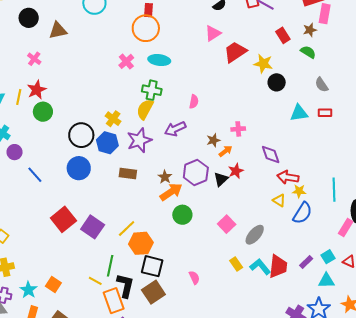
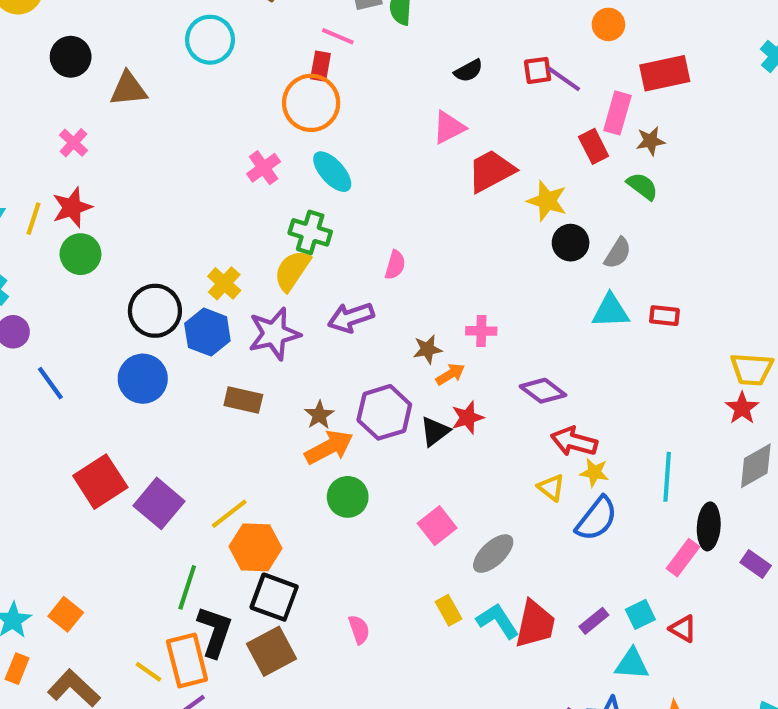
pink rectangle: (325, 14) -> (617, 113), moved
cyan ellipse: (159, 60) -> (332, 172), turned 35
gray semicircle: (322, 85) -> (618, 253), moved, turned -119
purple diamond: (271, 154) -> (543, 391), turned -40
yellow line: (95, 281) -> (148, 672), moved

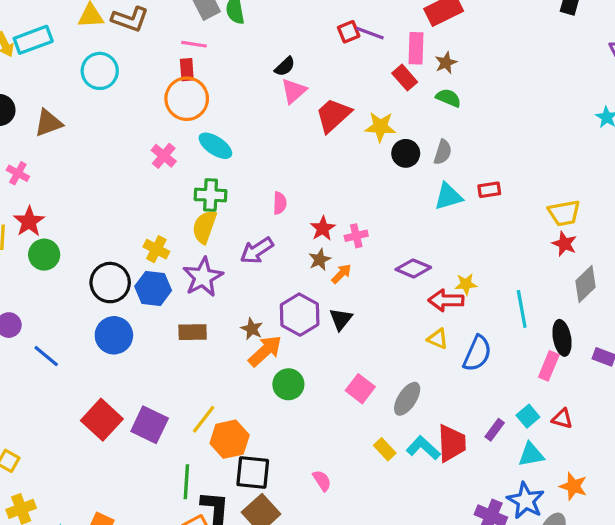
black semicircle: (469, 71) -> (285, 66), moved
red star: (467, 418) -> (323, 228), moved
yellow star: (594, 473) -> (466, 284), moved

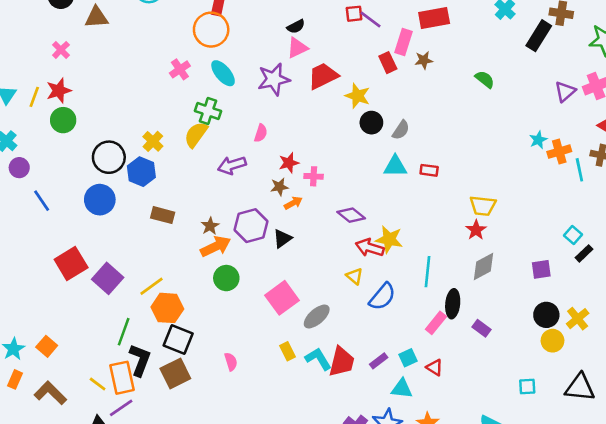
green semicircle: (448, 98) -> (485, 79), moved
purple star: (203, 277) -> (274, 79), moved
yellow star: (466, 284) -> (389, 239), size x1.5
pink square: (360, 389) -> (282, 298), size x1.4

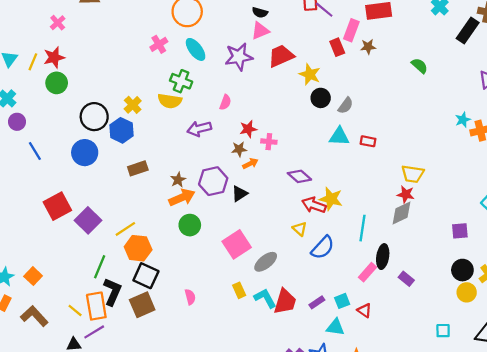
black semicircle: (296, 27) -> (260, 12), turned 40
yellow semicircle: (196, 135) -> (170, 101), turned -120
brown rectangle: (163, 215) -> (138, 168), turned -36
red star: (476, 230) -> (406, 194), turned -30
gray diamond: (484, 266) -> (401, 213), moved

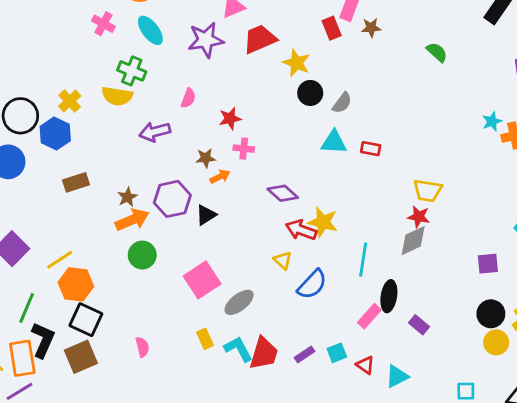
pink cross: (159, 44) -> (103, 24), turned -30
red star: (248, 129) -> (230, 118), moved
cyan triangle: (335, 327) -> (397, 376), moved, turned -36

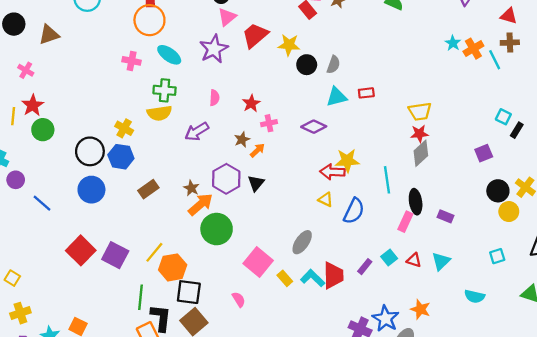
purple diamond: (283, 193) -> (314, 127), moved
green circle: (142, 255) -> (217, 229), size x1.4
pink square: (202, 280) -> (258, 262), moved

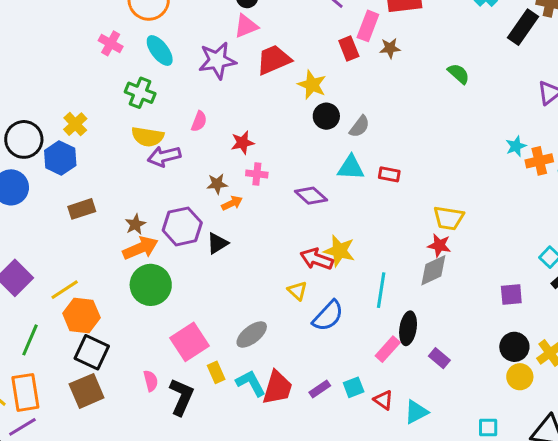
yellow semicircle: (159, 113) -> (148, 137), moved
black L-shape: (161, 318) -> (181, 397), moved

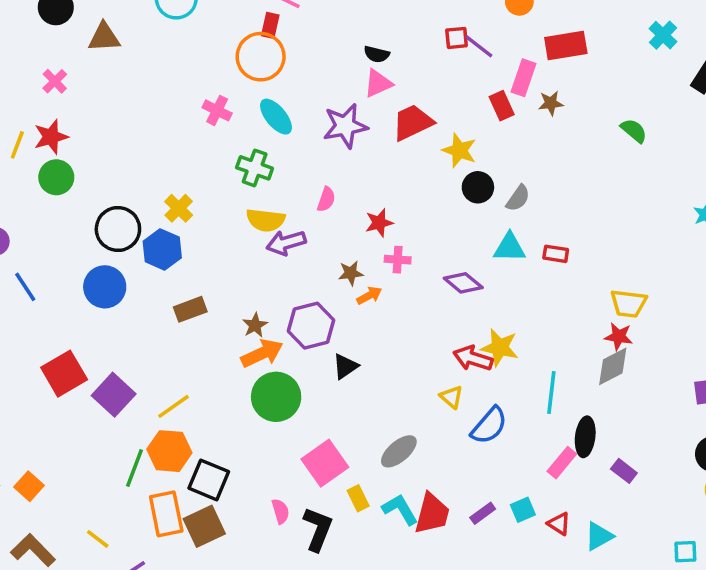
black triangle: (217, 243) -> (345, 366), moved
orange hexagon: (81, 315) -> (169, 451), moved
orange rectangle: (25, 392) -> (166, 514), moved

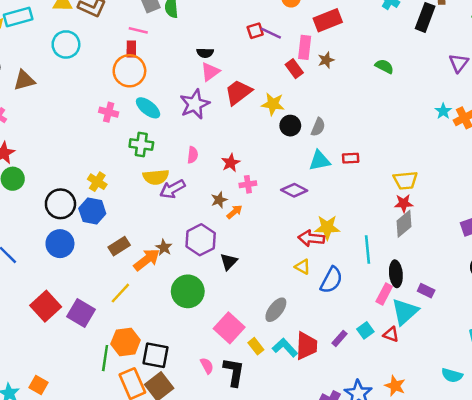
orange arrow: (262, 353) -> (147, 260), moved
yellow line: (174, 406) -> (120, 293), moved
cyan triangle: (599, 536) -> (405, 312), moved, size x1.4

